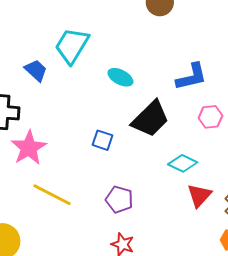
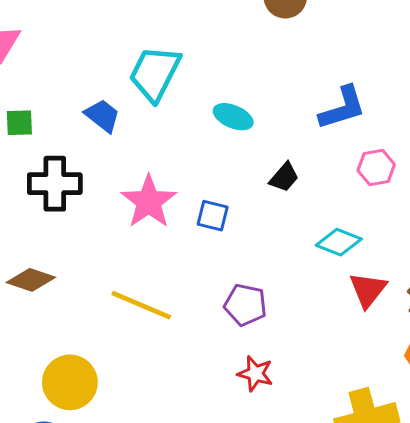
black trapezoid: (150, 119) -> (284, 177), size x0.5
pink star: (29, 148) -> (149, 202), moved

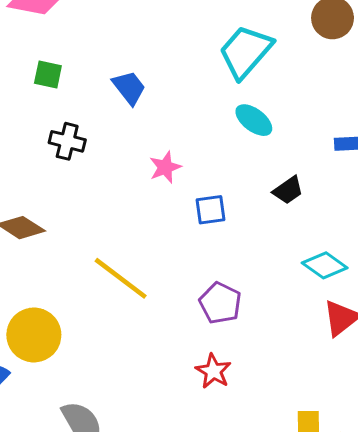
cyan trapezoid: (155, 73) -> (246, 52), moved
black cross: (55, 184) -> (67, 141), size x0.7
pink star: (149, 202) -> (165, 167), moved, size x0.6
blue square: (213, 216) -> (210, 210), turned -36

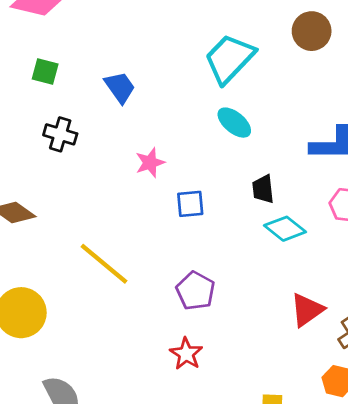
black trapezoid: (288, 190) -> (263, 189), turned 116
cyan diamond: (325, 265) -> (285, 229), moved

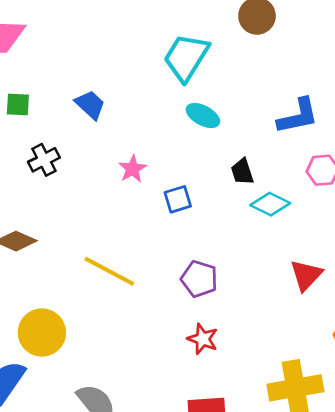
black cross: (60, 134) -> (44, 160), turned -32

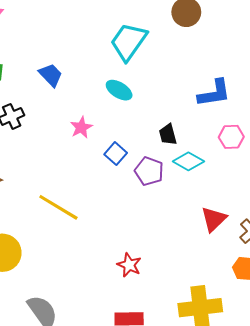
cyan ellipse: (203, 115) -> (119, 90), moved
blue square: (178, 199) -> (116, 154), turned -35
purple pentagon: (199, 279) -> (149, 171), moved

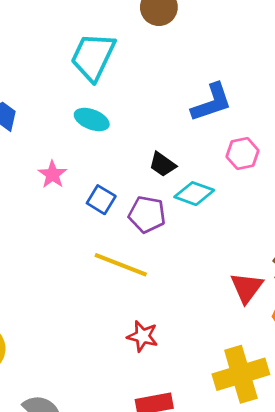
black trapezoid: (168, 135) -> (163, 164), turned -30
yellow line: (58, 207) -> (121, 265), moved
red triangle: (214, 219) -> (247, 288), moved

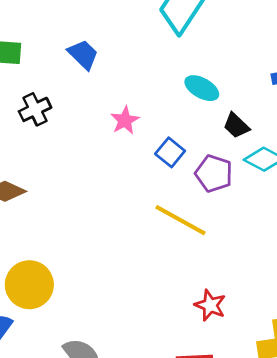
cyan ellipse: (92, 119) -> (202, 88), moved
red star: (143, 336) -> (210, 305), moved

